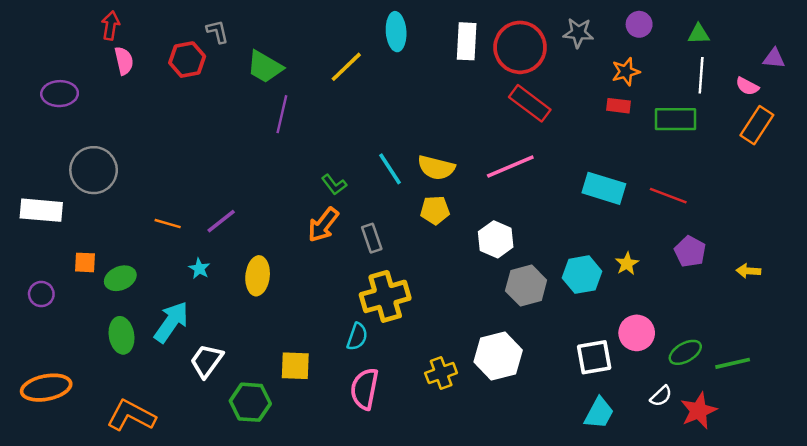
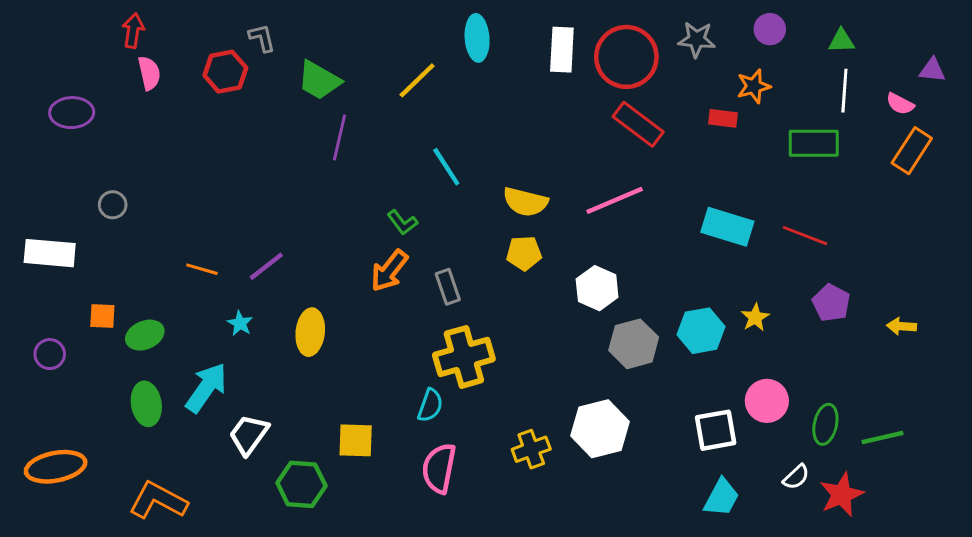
red rectangle: (618, 106) -> (723, 118), moved
cyan line: (390, 169) -> (446, 167), moved
gray circle: (94, 170) -> (113, 205), size x0.5
green ellipse: (685, 352) -> (825, 424), turned -48

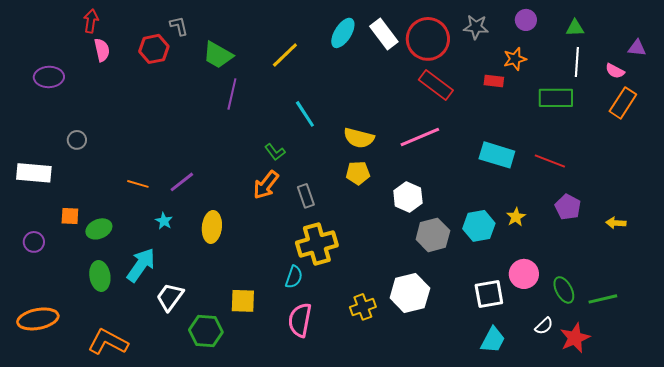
cyan ellipse: (477, 38) -> (343, 33), moved, turned 36
white rectangle: (562, 50) -> (384, 34), turned -40
green ellipse: (825, 424) -> (564, 290), turned -40

